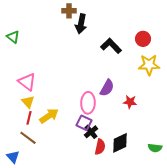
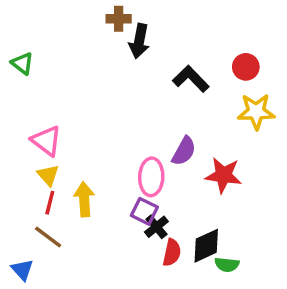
red star: (130, 102) -> (223, 175), size x1.5
yellow arrow: (49, 116) -> (84, 199), turned -60
green semicircle: (155, 148) -> (227, 265), moved

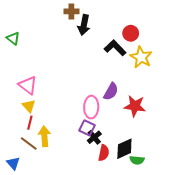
red circle: (246, 67) -> (131, 33), moved
yellow star: (256, 112) -> (141, 57), moved, turned 30
yellow arrow: (84, 199) -> (44, 136), moved

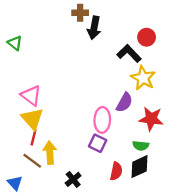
yellow star: (141, 57) -> (143, 78), moved
yellow triangle: (29, 106) -> (32, 119), size x1.5
black cross: (94, 137) -> (73, 179), moved
green semicircle: (137, 160) -> (141, 146), moved

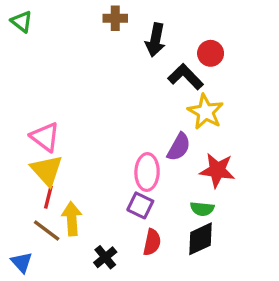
black arrow: (94, 28) -> (155, 40), moved
green triangle: (15, 43) -> (22, 22), moved
red semicircle: (116, 171) -> (152, 242), moved

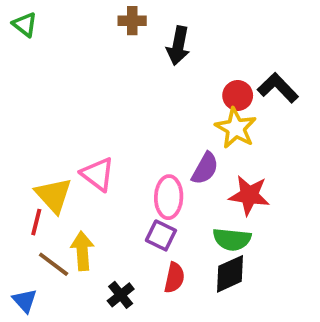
red circle: (211, 53) -> (238, 95), moved
black L-shape: (185, 77) -> (278, 88), moved
pink triangle: (45, 137) -> (98, 174), moved
red line: (48, 197) -> (36, 222), moved
green semicircle: (202, 209) -> (232, 239), size x1.4

